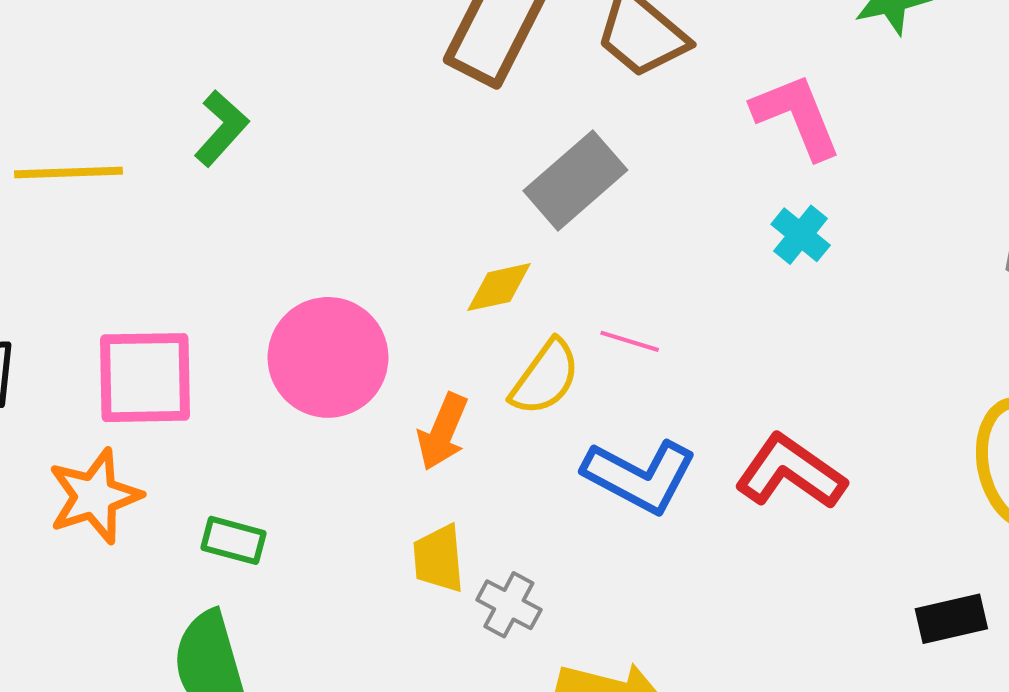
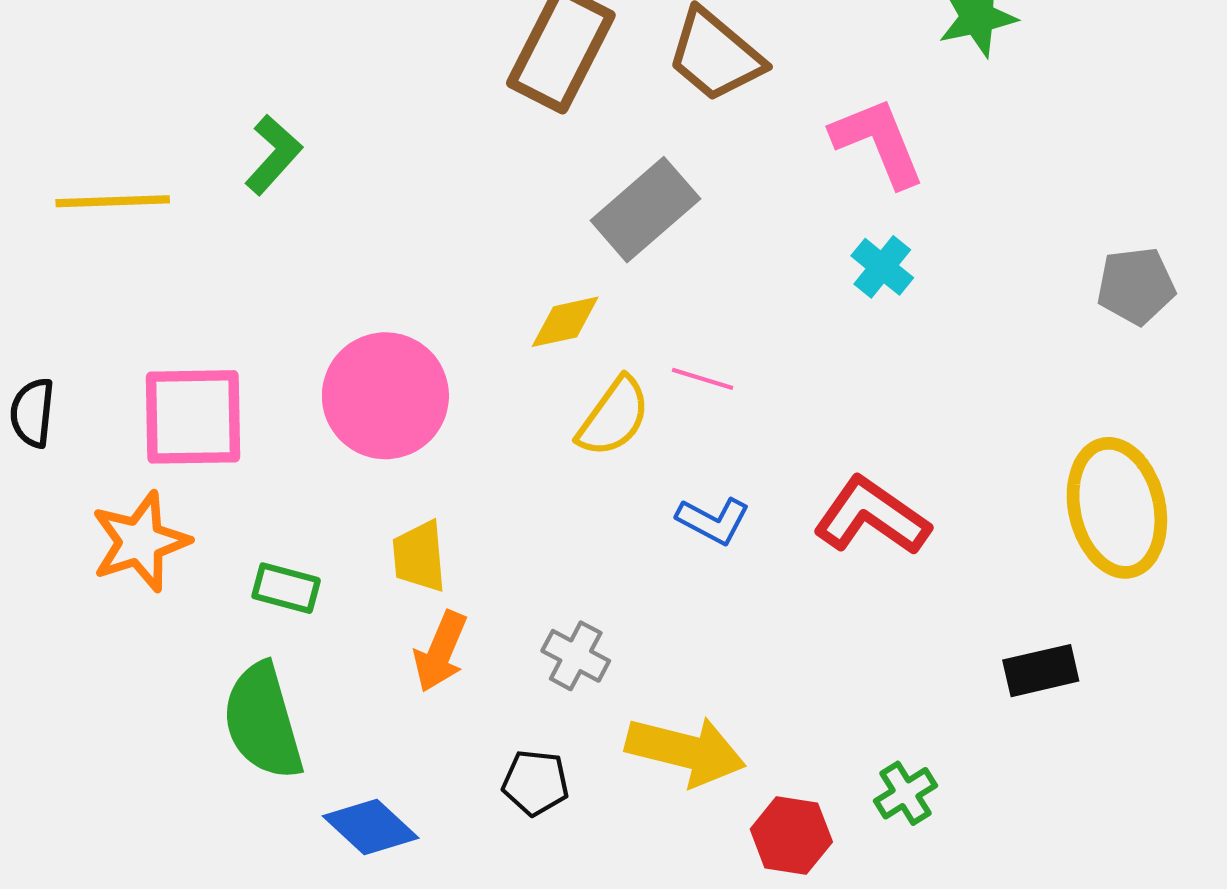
orange arrow: (443, 432) -> (440, 652), moved
blue L-shape: (640, 476) -> (713, 521), size x0.6
yellow trapezoid: (439, 559) -> (419, 556), moved

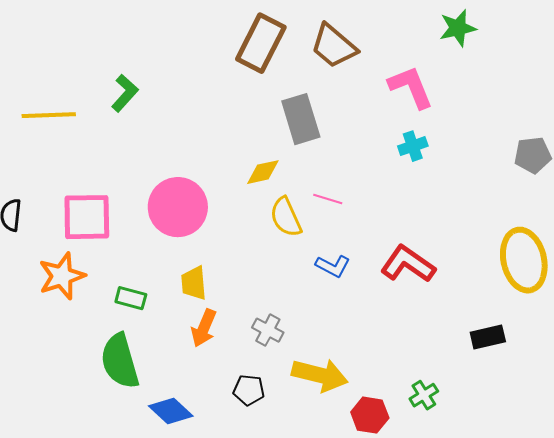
gray rectangle: (645, 210) -> (301, 119), turned -66
cyan cross: (882, 267) -> (413, 146), turned 32
yellow semicircle: (614, 417) -> (286, 217), turned 120

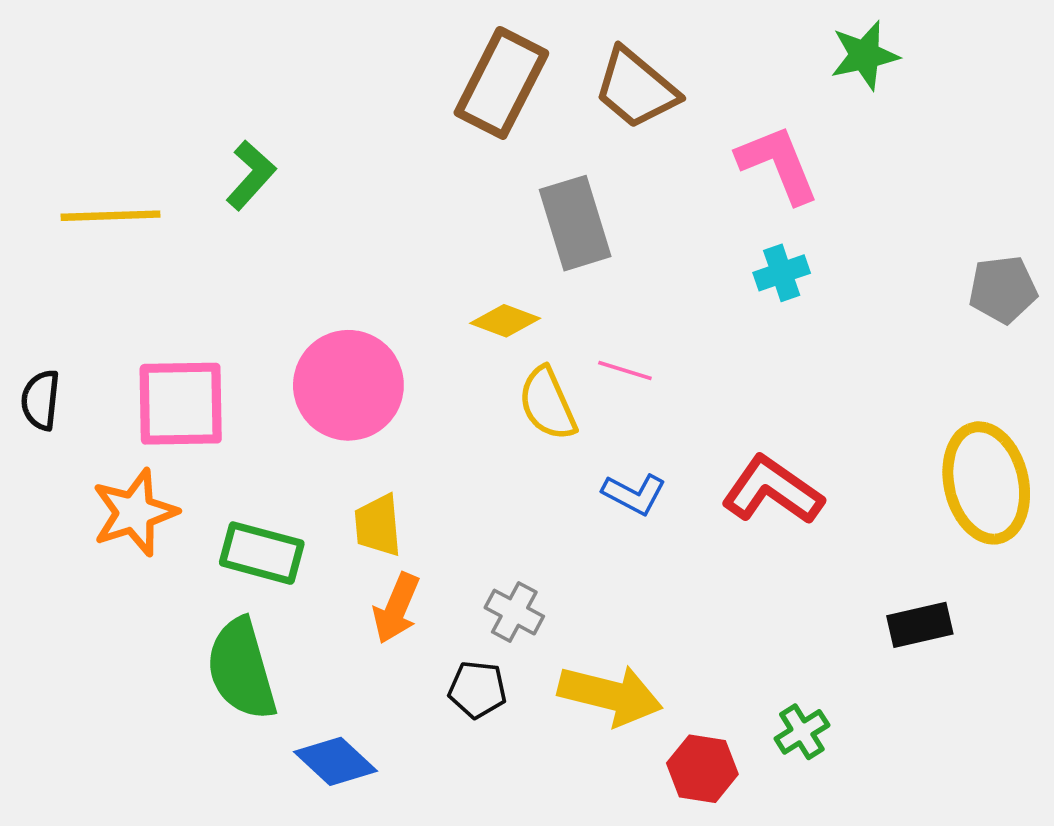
yellow diamond: (263, 172) -> (505, 321), turned 33
green rectangle: (131, 298) -> (262, 553), size x1.4
black pentagon: (249, 390) -> (477, 689), moved

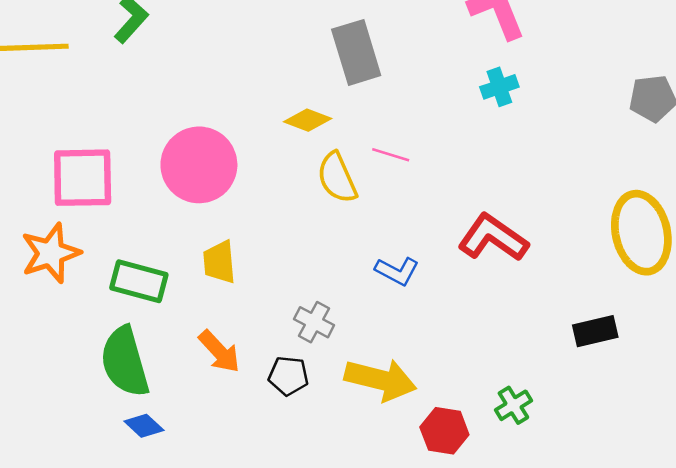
blue L-shape: (634, 494) -> (397, 271), moved
orange arrow: (396, 608) -> (219, 352), moved, turned -66
blue diamond: (336, 761) -> (144, 426), moved, size x0.7

